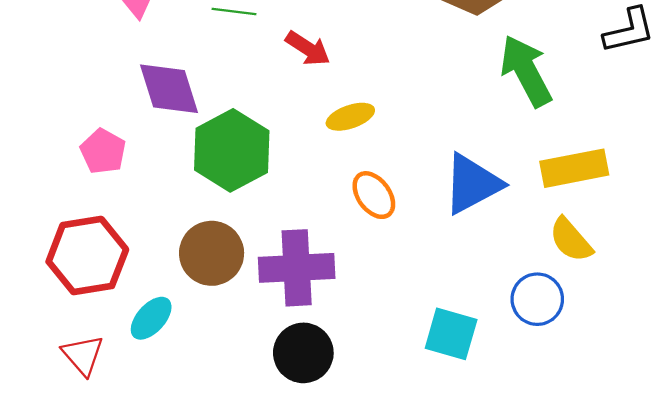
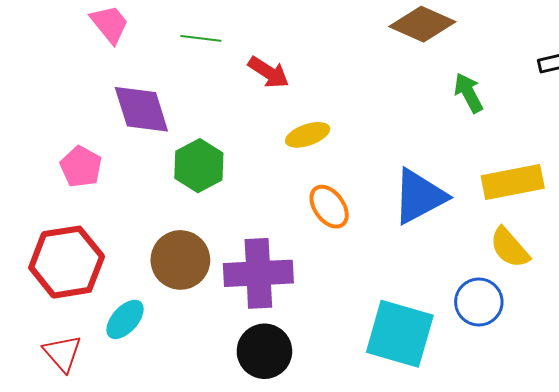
green arrow: (526, 71) -> (469, 93), size x0.6
green hexagon: (232, 150) -> (199, 166), size x0.7
cyan square: (451, 334) -> (400, 334), size x1.4

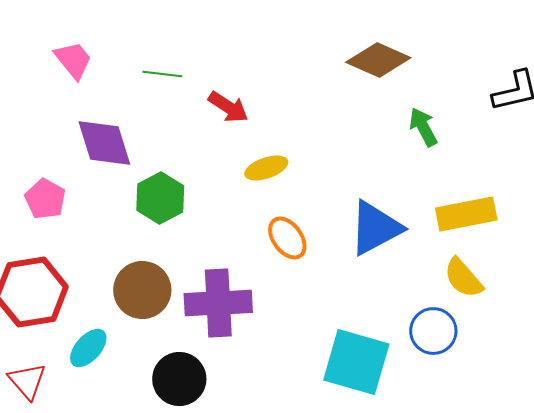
black circle: (264, 351) -> (179, 379), moved

